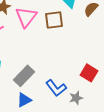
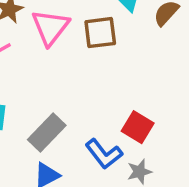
red square: (89, 73) -> (138, 127), moved

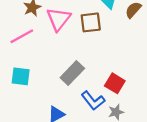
gray rectangle: (47, 132) -> (72, 73), moved

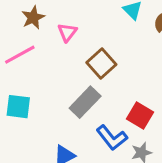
pink triangle: (59, 19) -> (67, 32), size x0.6
brown square: (91, 22) -> (101, 64), moved, turned -35

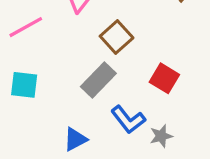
red square: (140, 115) -> (164, 78), moved

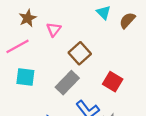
cyan square: (24, 85) -> (25, 77), moved

